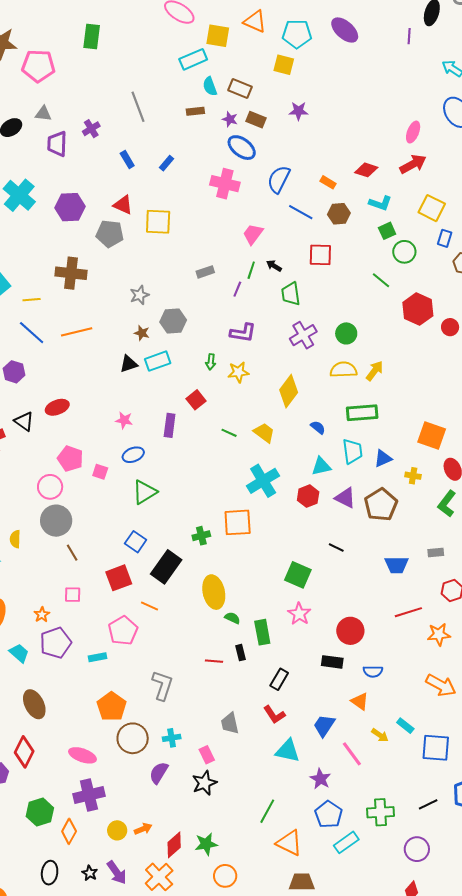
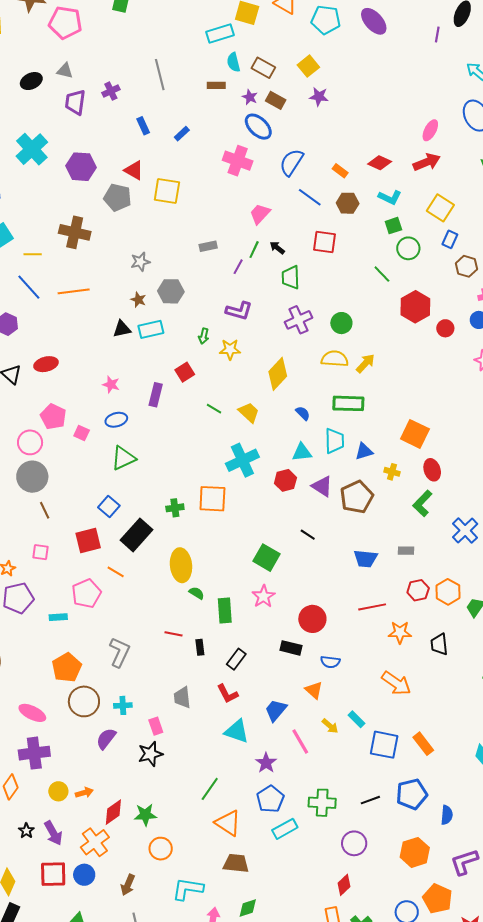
yellow square: (284, 65) -> (308, 66), moved, turned 30
black rectangle: (241, 653) -> (200, 647), moved

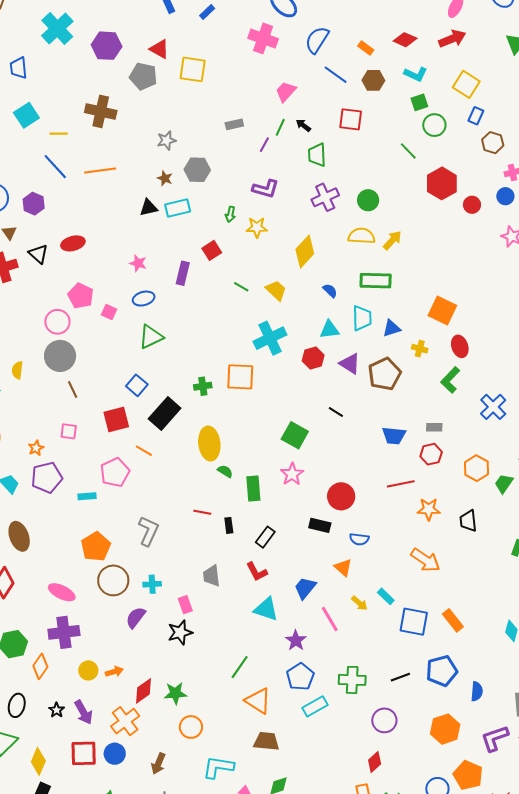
red hexagon: (418, 590) -> (431, 454), moved

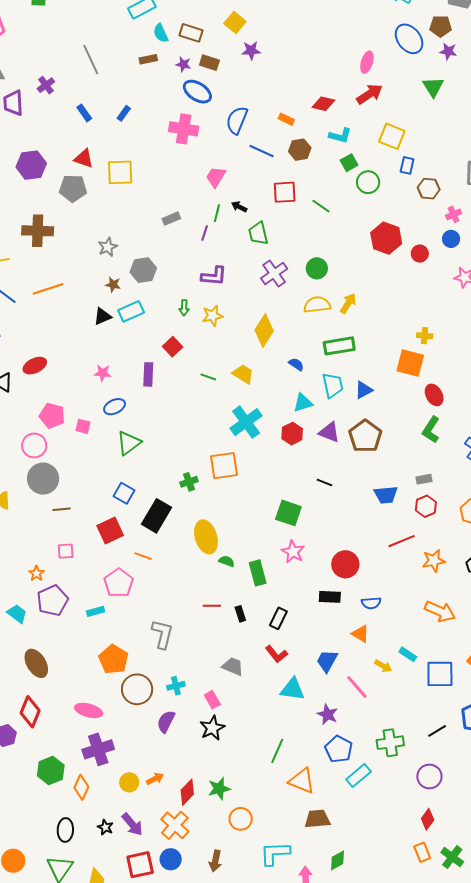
green line: (408, 151) -> (321, 206), moved
yellow cross: (420, 349) -> (425, 336), moved
brown line: (73, 390) -> (62, 509), turned -60
gray trapezoid: (212, 576) -> (233, 666), turned 130

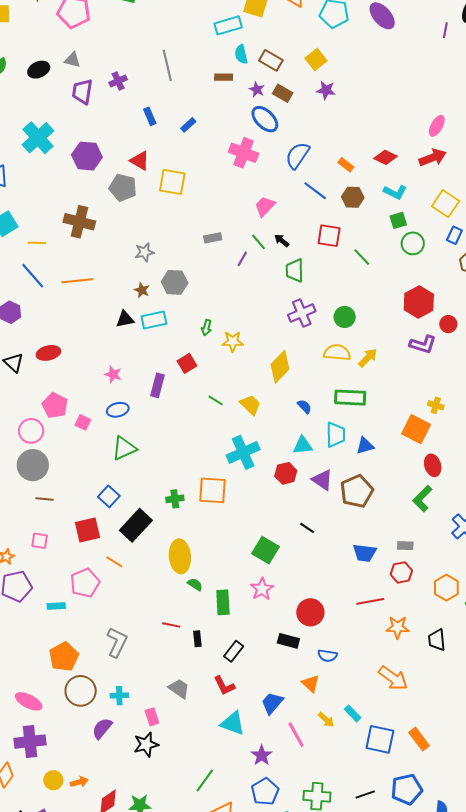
green line: (217, 213) -> (258, 242), turned -66
purple L-shape: (214, 276) -> (423, 344), moved

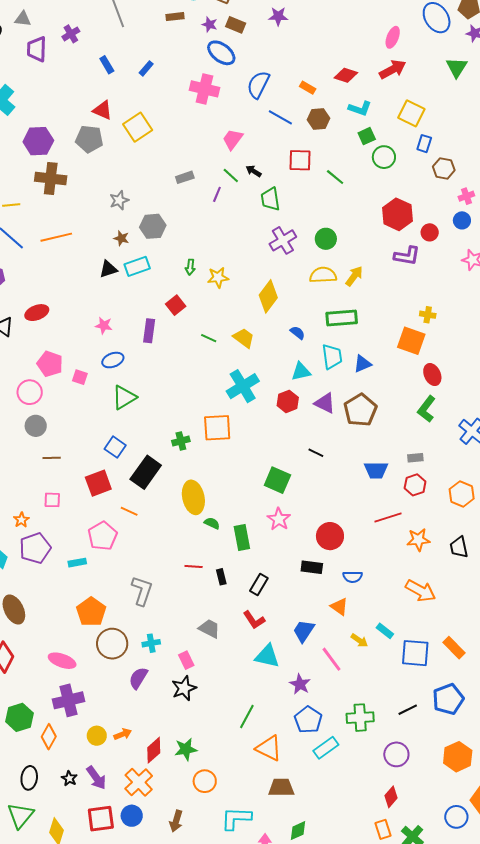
purple hexagon: (87, 156) -> (38, 141), moved
yellow square: (172, 182) -> (138, 127), turned -36
gray circle: (33, 465) -> (36, 426), size x0.7

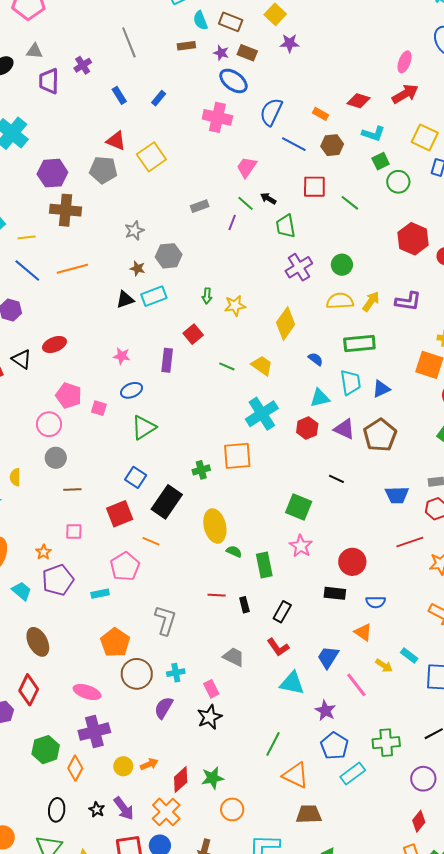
purple L-shape: (407, 256) -> (408, 301), moved

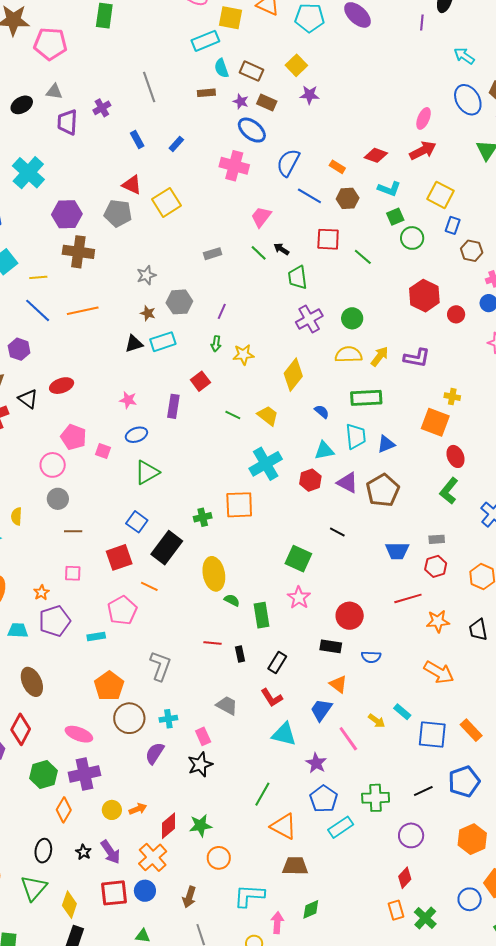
purple line: (232, 223) -> (222, 311), moved
cyan trapezoid: (22, 591) -> (18, 630), turned -40
orange triangle: (363, 632) -> (338, 684), moved
green hexagon: (46, 750) -> (43, 775), moved

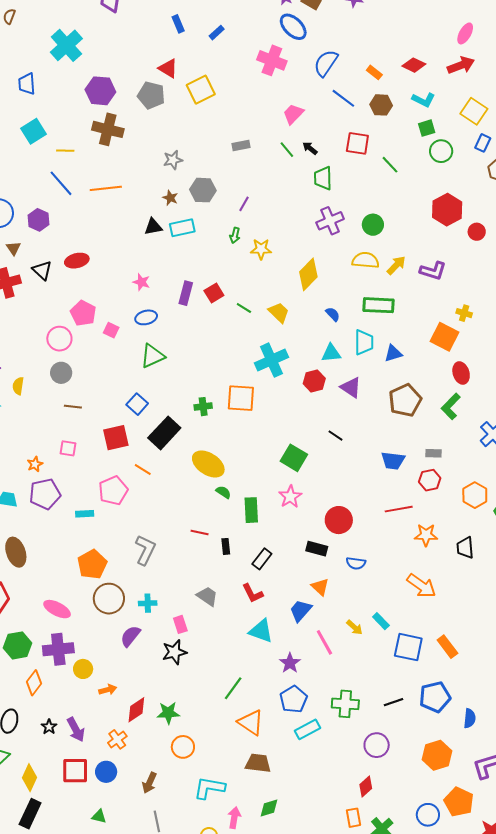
red square: (200, 381) -> (214, 293), moved
brown pentagon: (383, 490) -> (405, 400), moved
yellow ellipse: (214, 574) -> (208, 464), turned -52
yellow circle: (112, 810) -> (83, 669), moved
orange cross: (153, 857) -> (117, 739), size x0.7

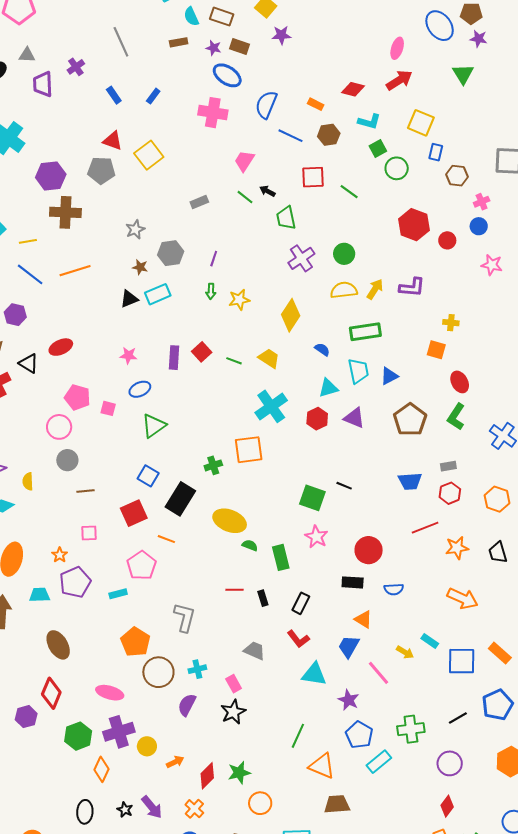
orange square: (444, 337) -> (436, 350), size x0.7
black line: (335, 436) -> (344, 486), moved

